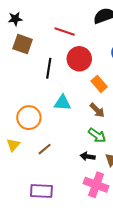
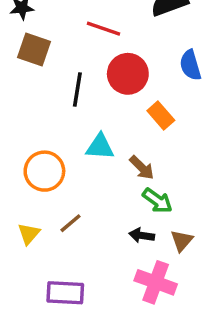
brown arrow: (97, 110) -> (142, 168), moved
yellow triangle: (13, 145) -> (29, 234), moved

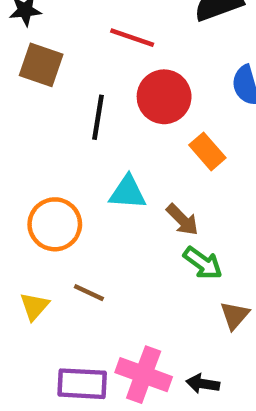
brown line: (70, 223) -> (89, 293), turned 65
black arrow: (142, 235) -> (203, 384), moved
pink cross: (156, 282) -> (144, 375), moved

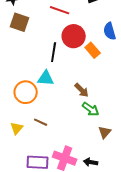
black line: (98, 117) -> (54, 52), moved
orange rectangle: (207, 151) -> (93, 50), moved
cyan triangle: (128, 192) -> (46, 78), moved

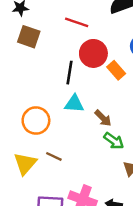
cyan triangle: (46, 78) -> (74, 104), moved
yellow triangle: (17, 128) -> (25, 164), size x1.5

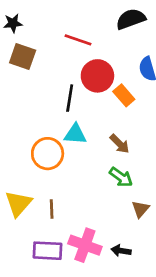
brown arrow: (103, 118) -> (120, 144), moved
orange circle: (36, 120) -> (48, 154), moved
brown line: (54, 156) -> (52, 209), moved, turned 63

